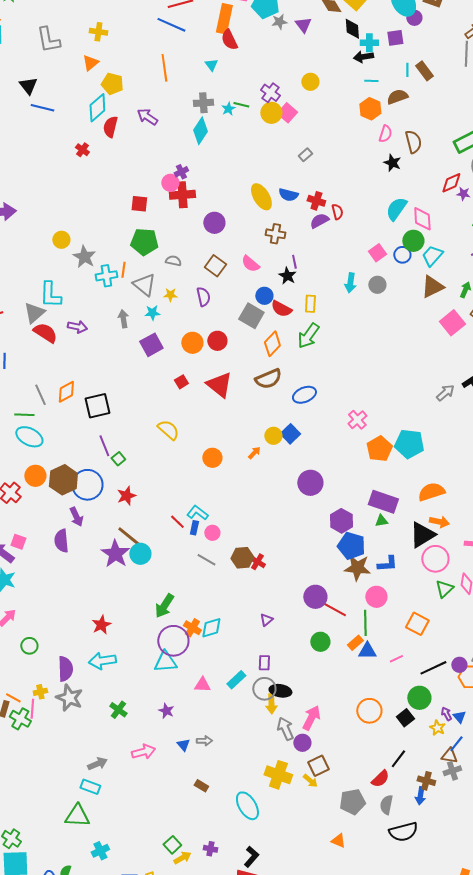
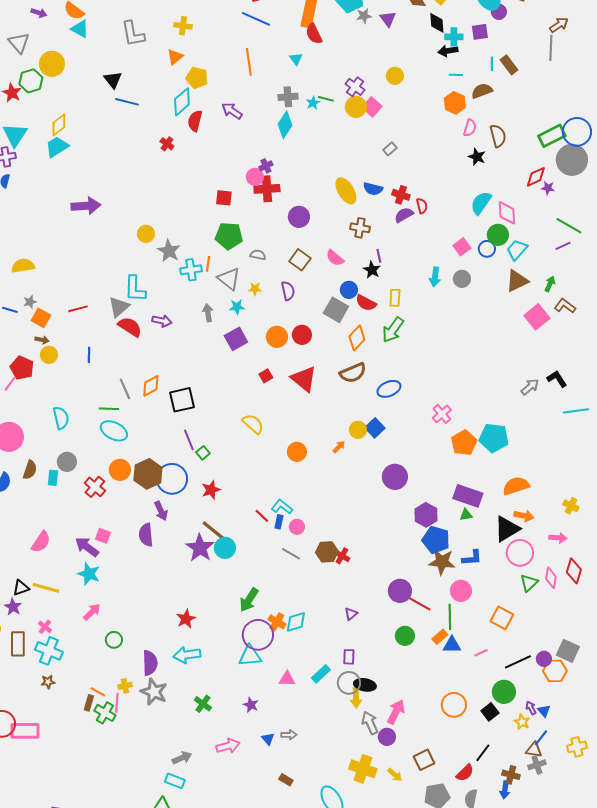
brown square: (318, 766) -> (424, 760), moved

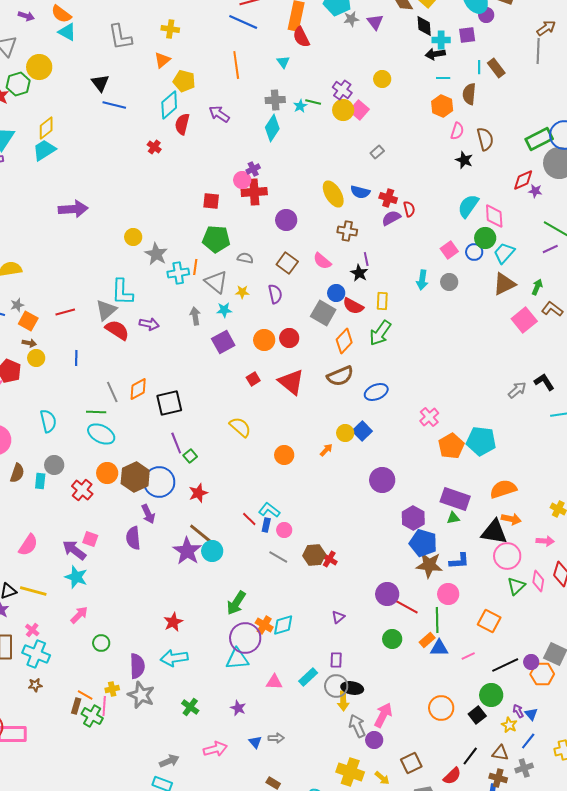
brown semicircle: (482, 91) -> (469, 94), turned -65
black triangle: (507, 529) -> (494, 532), turned 40
brown triangle: (534, 750) -> (500, 753), moved

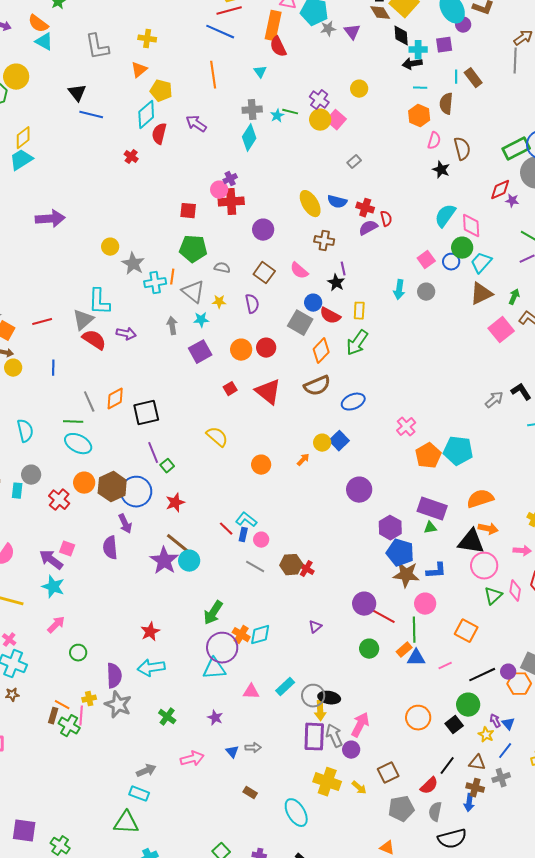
purple rectangle: (336, 660) -> (314, 737), moved, size x1.8

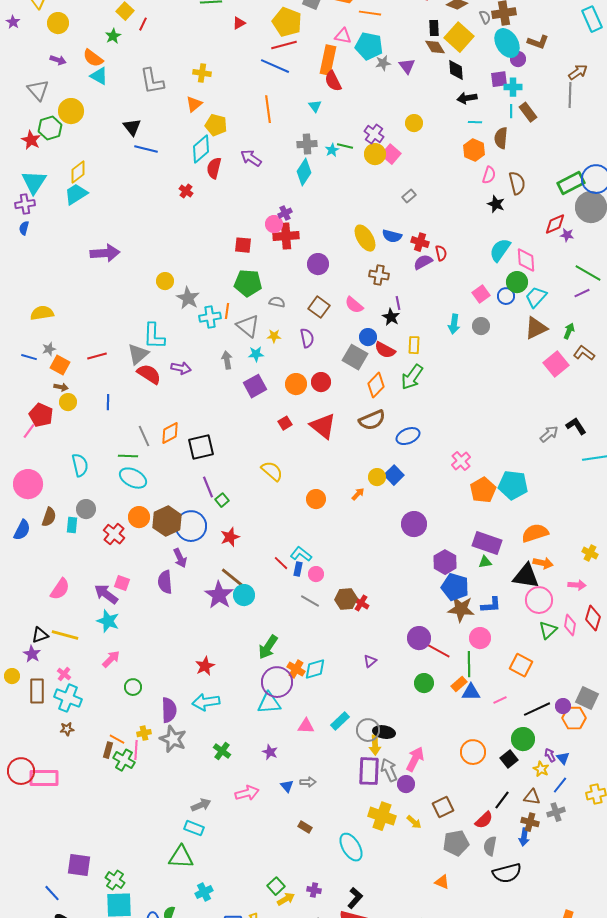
cyan cross: (418, 50) -> (513, 87), moved

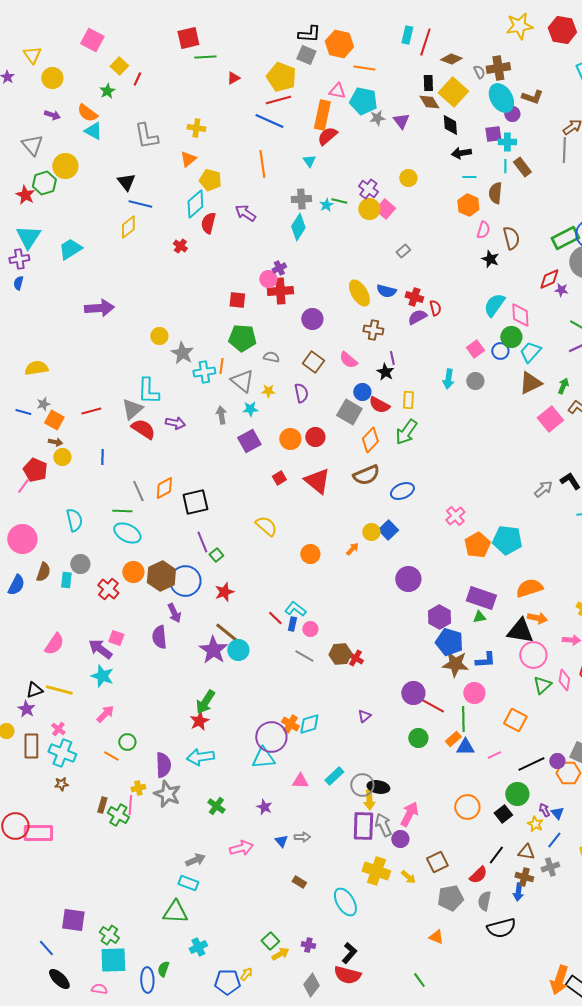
red semicircle: (333, 81) -> (327, 136), turned 75
yellow diamond: (78, 172) -> (128, 227), moved
green arrow: (268, 647) -> (205, 702), moved
orange line: (117, 739) -> (111, 756), moved

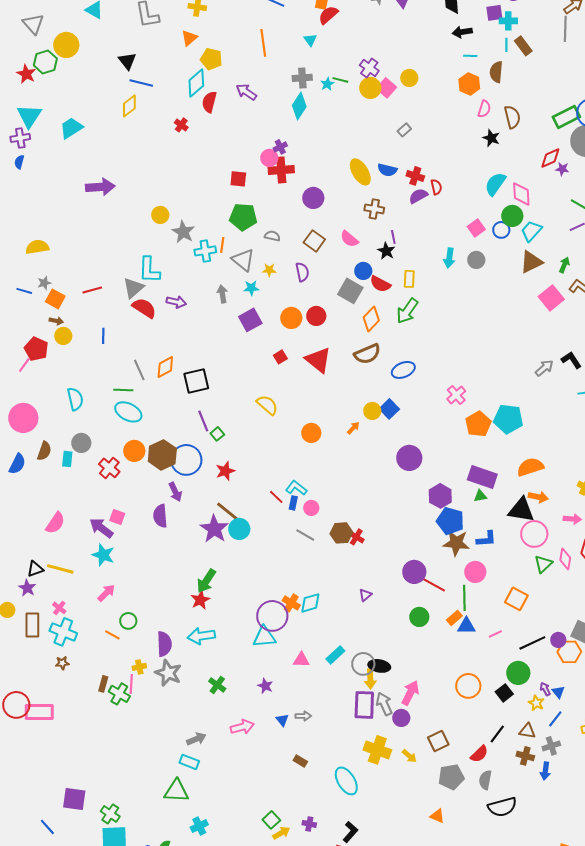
yellow circle: (408, 178) -> (409, 78), moved
blue arrow: (518, 892) -> (545, 771), moved

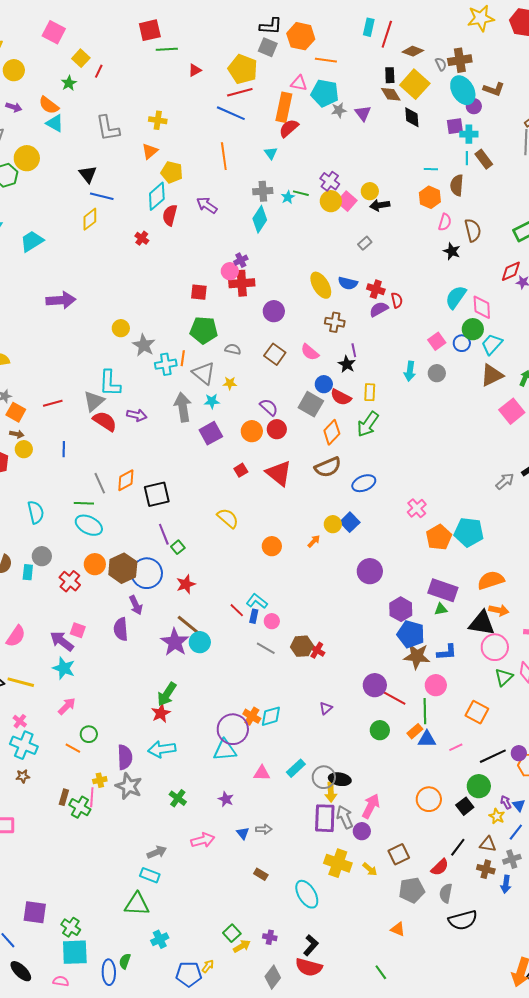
black arrow: (462, 32) -> (380, 205), moved
purple semicircle: (302, 272) -> (269, 407), moved, turned -36
gray arrow: (222, 294) -> (183, 407), size x1.6

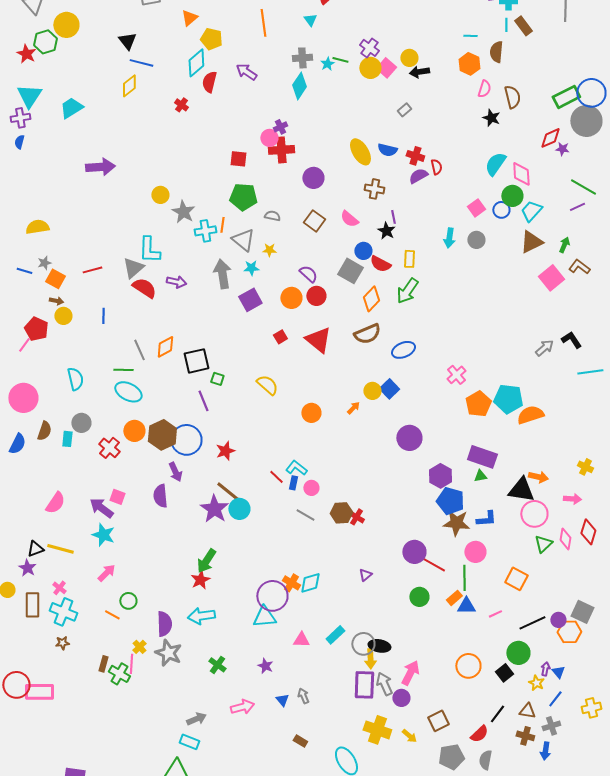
green square: (178, 547) -> (217, 379), moved, turned -32
orange semicircle: (491, 580) -> (530, 415), moved
yellow cross: (100, 780) -> (139, 647), turned -32
purple arrow: (506, 802) -> (545, 669), turned 40
gray arrow: (264, 829) -> (303, 696), turned -112

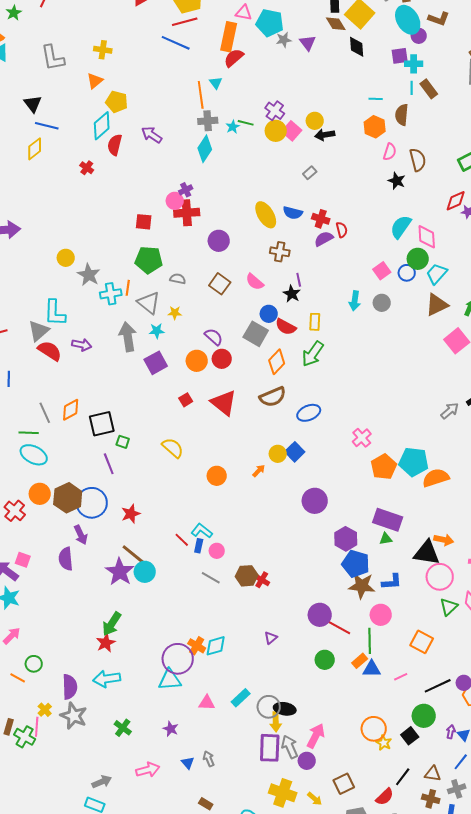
orange line: (263, 23) -> (201, 95), moved
yellow star: (536, 683) -> (384, 743), moved

